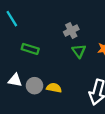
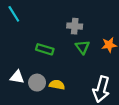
gray cross: (71, 31) -> (75, 26), turned 32
green rectangle: (30, 49) -> (45, 49), moved

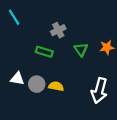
gray cross: (75, 26) -> (58, 30), moved, turned -32

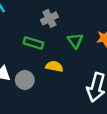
yellow semicircle: (56, 86) -> (54, 66), moved

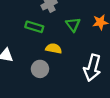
gray circle: (25, 80) -> (40, 69), moved

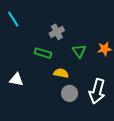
gray circle: (40, 69) -> (70, 93), moved

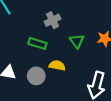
gray circle: (70, 93) -> (36, 76), moved

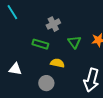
gray circle: (36, 76) -> (46, 83), moved

